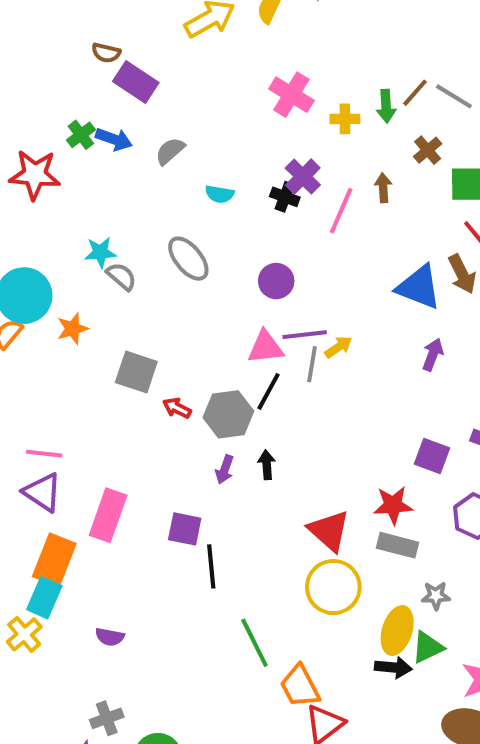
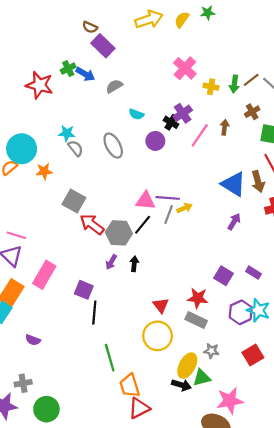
purple circle: (276, 281) -> (155, 141), moved
red arrow: (177, 408) -> (92, 224), size x1.6
red triangle: (329, 531) -> (161, 305), size x0.7

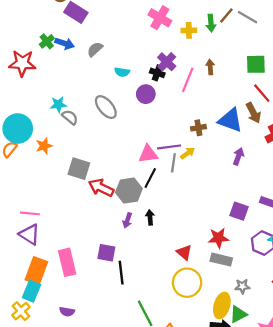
brown cross: (252, 112) -> (198, 128), moved, turned 32
pink rectangle: (44, 275) -> (67, 262), moved, turned -32

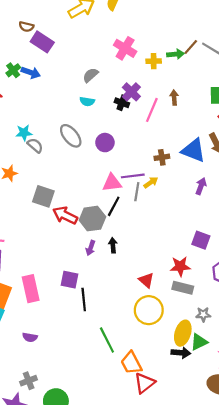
green arrow: (211, 23) -> (175, 54), turned -91
gray semicircle: (95, 49) -> (90, 75), moved
purple circle: (146, 94) -> (105, 143), moved

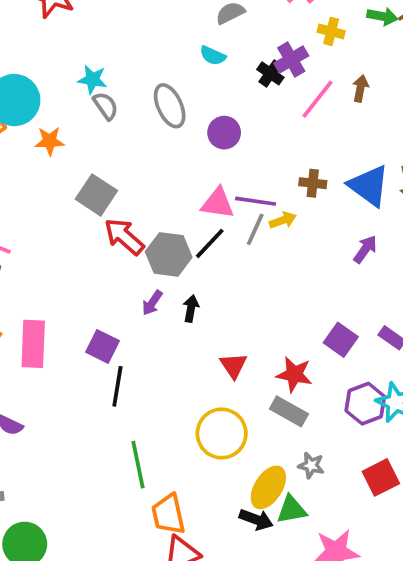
yellow cross: (154, 61) -> (331, 31), moved
red triangle: (146, 280) -> (233, 366), moved

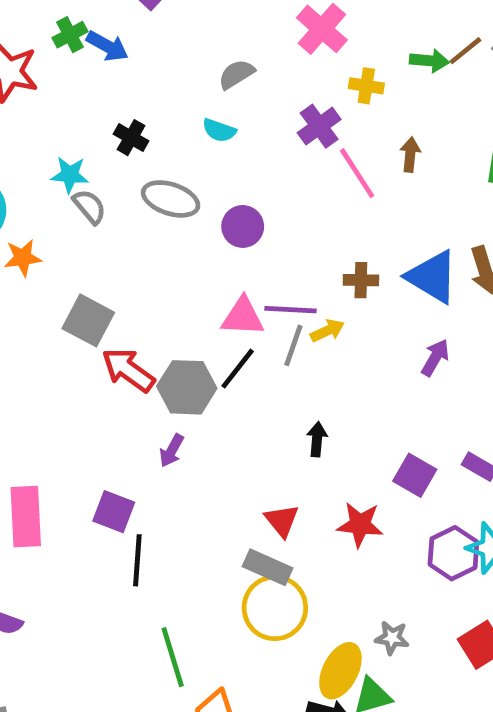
black cross: (270, 73) -> (131, 138), moved
pink line: (317, 99) -> (357, 173), turned -66
gray ellipse: (170, 106) -> (171, 199), turned -42
black arrow: (191, 308) -> (317, 439), moved
gray rectangle: (289, 411) -> (268, 567), moved

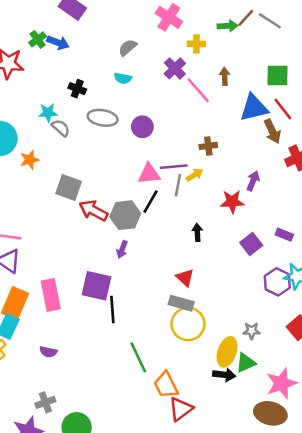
blue triangle: (432, 277) -> (254, 108), moved, turned -36
purple square: (415, 475) -> (251, 244), turned 30
purple square: (114, 512) -> (96, 286), size x1.4
red star: (360, 525) -> (232, 202), moved

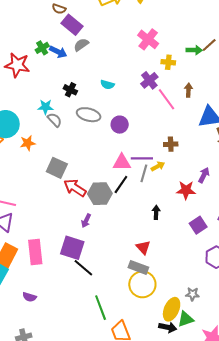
gray semicircle: (128, 48) -> (81, 45), moved
purple arrow: (122, 249) -> (86, 221), moved
black line: (112, 309) -> (83, 268), turned -50

